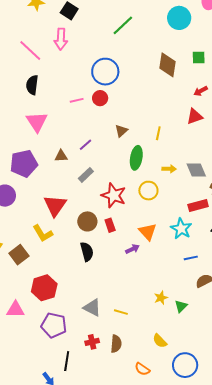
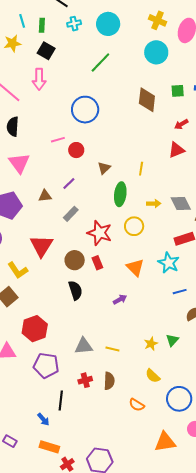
red circle: (100, 98) -> (76, 150), moved
yellow L-shape: (43, 233) -> (18, 270), moved
purple arrow: (132, 249) -> (120, 299), moved
yellow star: (161, 298) -> (151, 344), moved
gray triangle: (92, 308) -> (84, 346), turned -30

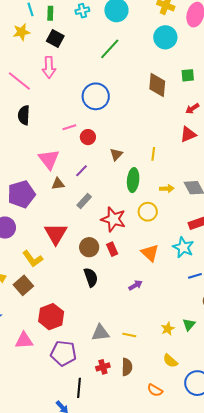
pink triangle: (19, 163) -> (49, 159), moved

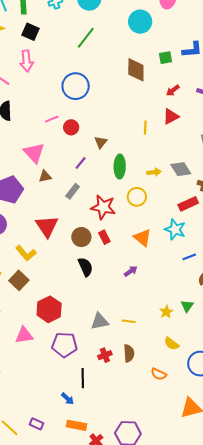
yellow line: (153, 154) -> (145, 127), moved
purple line: (81, 171) -> (81, 163), moved

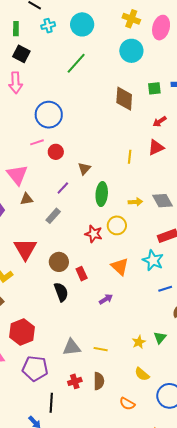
blue circle: (76, 86) -> (49, 115), moved
red star: (103, 207) -> (94, 234), moved, size x0.7
red rectangle: (104, 237) -> (82, 274), moved

